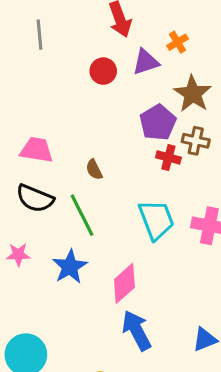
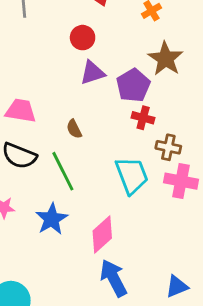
purple triangle: (146, 62) -> (92, 73), moved
brown cross: (196, 141) -> (168, 147), moved

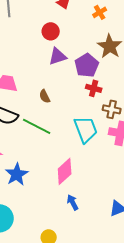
green line: (63, 171) -> (37, 126), turned -36
blue star: (52, 219) -> (17, 174), moved
blue arrow: (113, 278) -> (73, 202), size x0.6

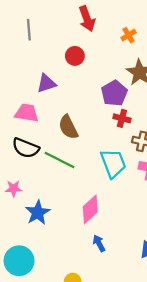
purple triangle: (58, 56) -> (46, 83), moved
brown semicircle: (45, 96) -> (68, 127), size x1.6

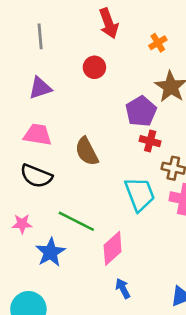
purple triangle: (46, 83) -> (40, 88), moved
green line: (60, 160) -> (76, 221), moved

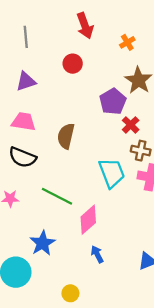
red cross: (150, 141) -> (131, 125), moved, turned 30
brown semicircle: (87, 151) -> (66, 136), turned 40
blue star: (50, 252) -> (43, 243), moved

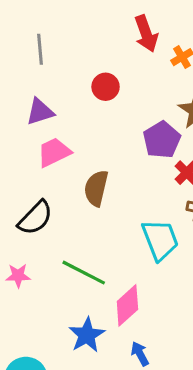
red arrow: (85, 26) -> (146, 34), moved
pink trapezoid: (24, 122) -> (54, 152), moved, turned -35
black semicircle: (22, 157) -> (35, 218), turned -68
blue star: (43, 243) -> (87, 335), moved

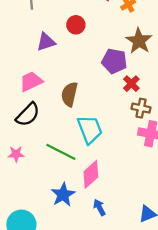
purple triangle: (40, 112) -> (46, 42), moved
purple pentagon: (162, 140) -> (114, 61), turned -30
pink trapezoid: (54, 152) -> (31, 81), moved
cyan trapezoid: (160, 240) -> (90, 129), moved

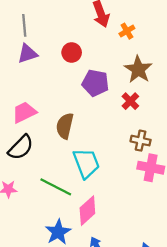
purple triangle: (46, 42) -> (28, 54), moved
purple pentagon: (114, 61) -> (95, 83), moved
red cross: (131, 84) -> (130, 101), moved

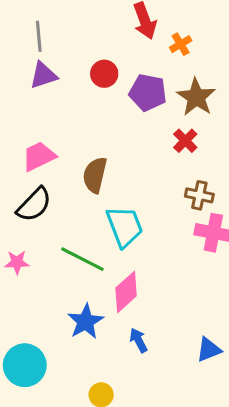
purple pentagon: (95, 83) -> (148, 92), moved

